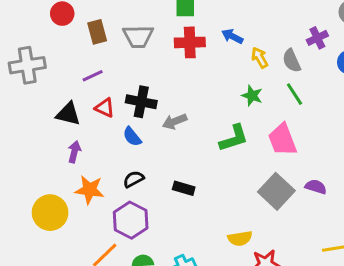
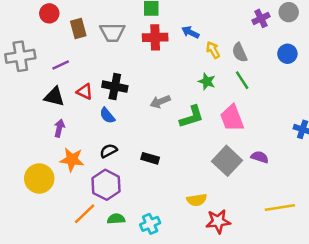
purple cross: (317, 38) -> (261, 18), moved
purple line: (93, 76) -> (61, 65), moved
gray arrow: (175, 121) -> (160, 102), moved

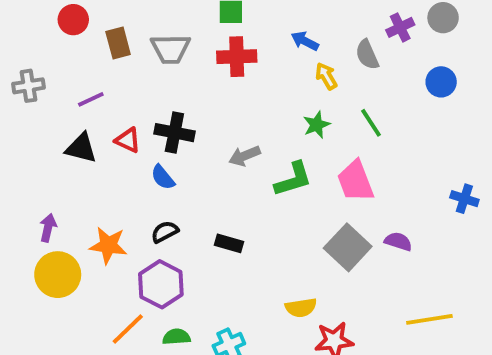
blue arrow: (190, 32) -> (305, 41), moved
gray semicircle: (240, 52) -> (367, 55), moved
gray cross: (20, 56) -> (29, 86), size x0.7
green star: (207, 81) -> (317, 125), turned 30
purple arrow: (59, 128) -> (48, 228), moved

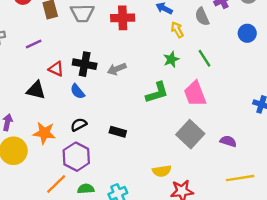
black triangle: (81, 148) -> (36, 90), moved
gray arrow: (245, 156) -> (117, 69), moved
purple semicircle: (398, 241) -> (228, 141), moved

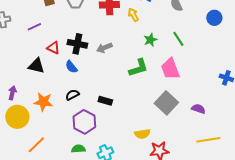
yellow arrow: (177, 30) -> (133, 15), moved
purple hexagon: (76, 157) -> (84, 122), moved
orange line: (56, 184) -> (36, 145), moved

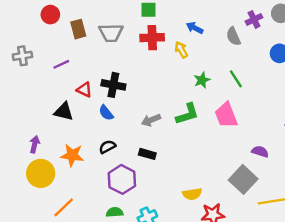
gray arrow: (104, 48) -> (151, 120), moved
gray square: (166, 103) -> (243, 179), moved
purple semicircle: (198, 109) -> (260, 152), moved

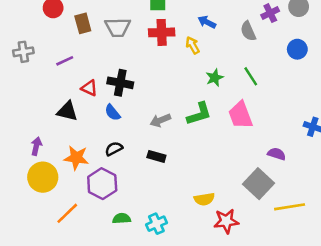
purple hexagon: (122, 179) -> (102, 184), moved

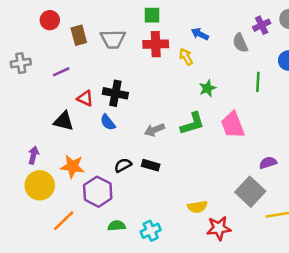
green line: (251, 76) -> (258, 82), moved, turned 36
black semicircle: (114, 149) -> (123, 165), moved
purple semicircle: (277, 154) -> (268, 163), turned -36

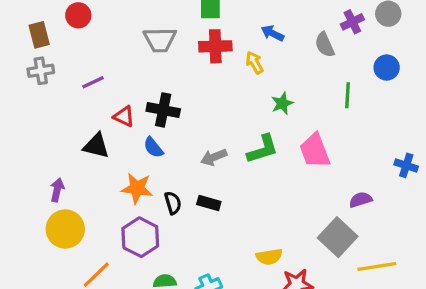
brown rectangle: (79, 35) -> (39, 35), moved
black semicircle: (123, 165) -> (173, 203), turned 102
orange star: (73, 166) -> (137, 188), moved

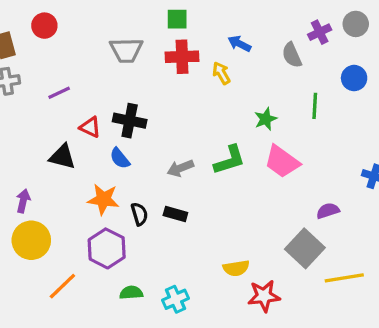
green star: (282, 103) -> (266, 119), moved
pink trapezoid: (315, 151) -> (282, 162), turned -33

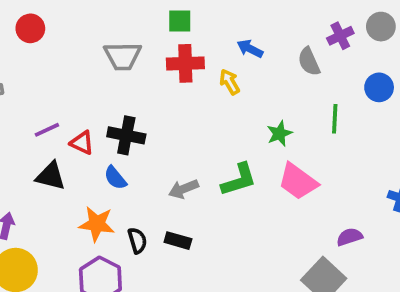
purple line: (59, 93) -> (47, 130), moved

